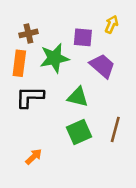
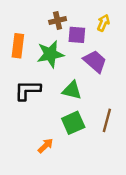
brown cross: (28, 33) -> (58, 20), moved
orange rectangle: (19, 63) -> (18, 46), moved
orange arrow: (34, 157) -> (46, 146), moved

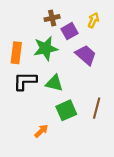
purple square: (77, 35) -> (69, 31), turned -35
orange rectangle: (18, 46) -> (16, 53), moved
green triangle: (72, 90) -> (54, 83), moved

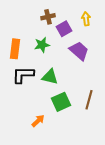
yellow arrow: (93, 20) -> (86, 19), turned -32
green star: (46, 48) -> (42, 45), size x0.7

